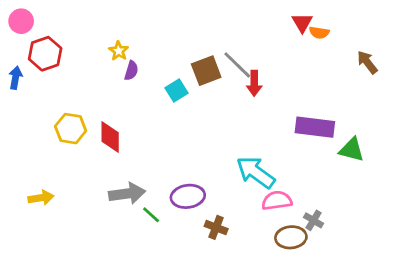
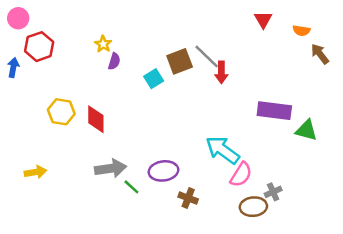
orange semicircle: (319, 32) -> (301, 31), moved
pink semicircle: (277, 201) -> (241, 175), turned 130
gray cross: (314, 220) -> (273, 192), turned 35

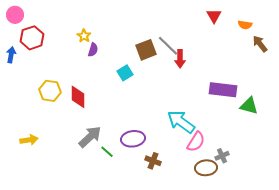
cyan square: (154, 79) -> (125, 73), moved
gray arrow: (111, 168) -> (90, 137), turned -35

